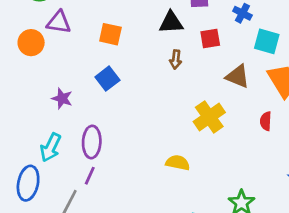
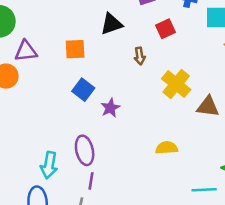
black triangle: (171, 22) -> (111, 24), moved
brown triangle: (238, 76) -> (208, 107), moved
purple star: (62, 98) -> (110, 108), moved, turned -30
yellow cross: (209, 117) -> (176, 84), moved

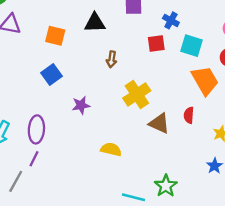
red square: (165, 29) -> (156, 44), moved
purple star: (110, 108) -> (81, 105), moved

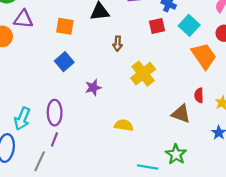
cyan square: (192, 46) -> (189, 25), turned 30
red semicircle: (189, 115) -> (199, 95), moved
brown triangle: (159, 123) -> (181, 114), moved

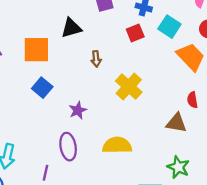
orange square: (65, 26) -> (36, 50), size x1.4
purple ellipse: (55, 113) -> (68, 147), moved
yellow semicircle: (124, 125) -> (117, 145), size x1.4

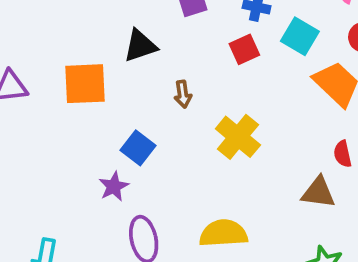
blue square: (42, 88) -> (138, 148), moved
purple star: (78, 110) -> (114, 186), moved

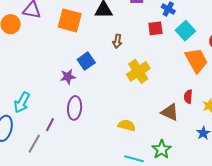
yellow semicircle: (223, 233) -> (127, 125), moved, size x0.7

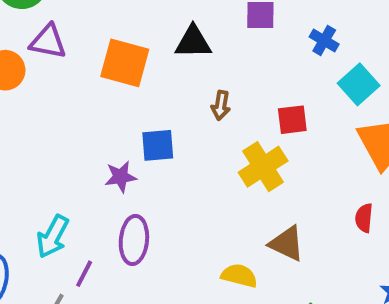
red square: (155, 28) -> (292, 120), moved
blue square: (86, 61) -> (158, 145), turned 30
cyan arrow: (22, 103) -> (53, 236), moved
brown triangle: (170, 112) -> (287, 244), moved

